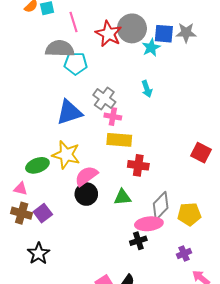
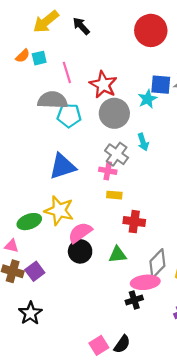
gray circle: (132, 28) -> (114, 113), moved
gray cross: (104, 98) -> (117, 154), moved
yellow rectangle: (119, 140) -> (114, 195), size x0.6

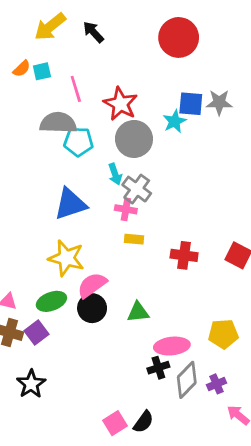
cyan arrow: (143, 142) -> (115, 174), moved
green ellipse: (29, 222) -> (51, 301), moved
red cross: (134, 222) -> (184, 255), moved
gray diamond: (157, 264) -> (187, 380), moved

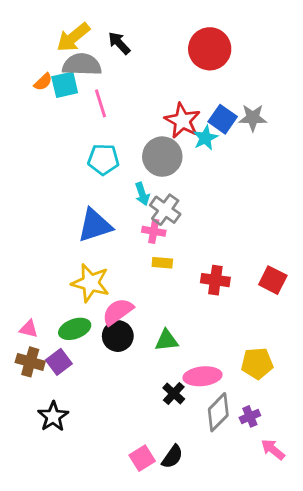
cyan square: (42, 71) -> (65, 85), size x1.4
red star: (120, 104) -> (182, 121), moved
blue square: (191, 104) -> (223, 119), turned 30
gray semicircle: (58, 123) -> (82, 65), moved
black cross: (158, 368) -> (174, 393), moved, turned -30

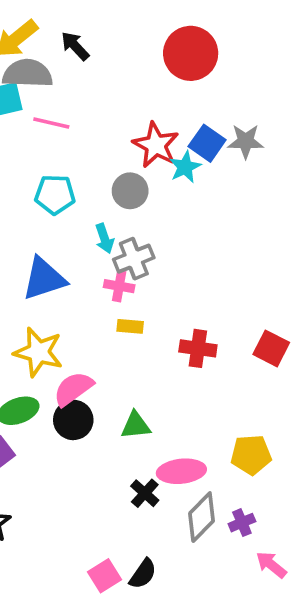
pink line: (101, 103) -> (51, 123), turned -60
gray circle: (162, 157) -> (130, 191), size x0.7
gray cross: (165, 210) -> (134, 259), turned 32

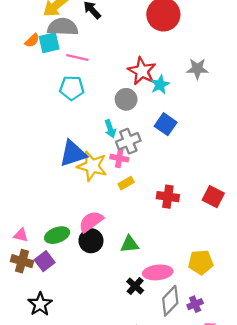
blue square: (207, 143) -> (166, 124), moved
cyan pentagon: (55, 194) -> (72, 88), moved
yellow rectangle: (130, 326) -> (126, 183), turned -35
yellow star: (38, 352) -> (92, 166), moved

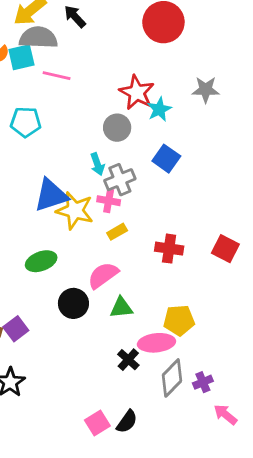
cyan pentagon: (72, 88) -> (26, 122), moved
pink semicircle: (91, 222) -> (103, 275), moved
green ellipse: (57, 235) -> (41, 261), moved
yellow pentagon: (201, 262) -> (179, 320), moved

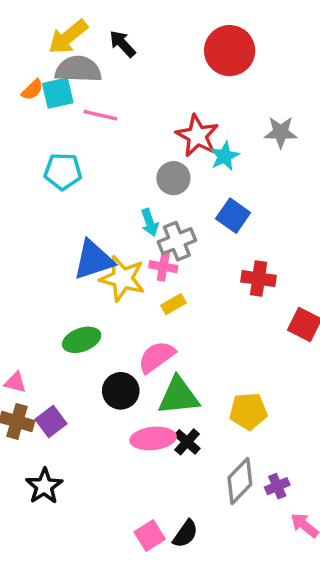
red cross: (169, 249) -> (259, 279), moved
green triangle: (121, 308) -> (179, 396), size x1.5
pink ellipse: (156, 343) -> (153, 438), moved
black cross: (128, 360) -> (187, 442), moved

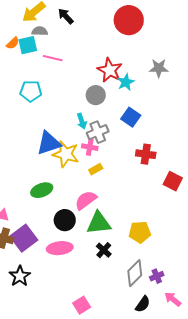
gray semicircle: (78, 69) -> (40, 31), size x0.6
purple square: (51, 421) -> (24, 238), size x1.5
pink ellipse: (153, 438) -> (60, 248), moved
black semicircle: (185, 534) -> (143, 304), moved

